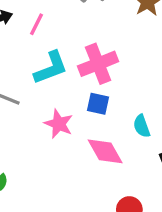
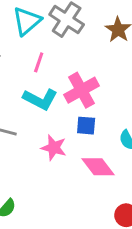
pink line: (36, 24) -> (39, 62), moved
cyan L-shape: (51, 68) -> (40, 99), turned 56

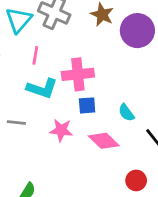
pink cross: (82, 90) -> (78, 74), turned 32

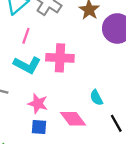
blue square: (87, 105) -> (39, 127), moved

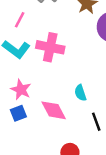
blue square: (39, 127) -> (18, 113), turned -35

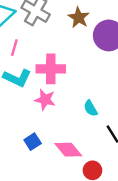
pink star: (21, 90) -> (45, 100), moved
pink diamond: (54, 110) -> (68, 150), moved

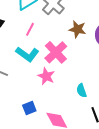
brown star: (79, 17) -> (77, 29), moved, turned -30
pink cross: (51, 69) -> (56, 52), turned 35

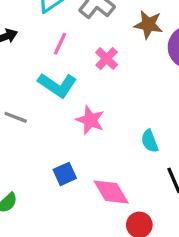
brown star: (77, 29) -> (148, 25), moved
pink cross: (56, 52) -> (107, 59), moved, size x0.6

